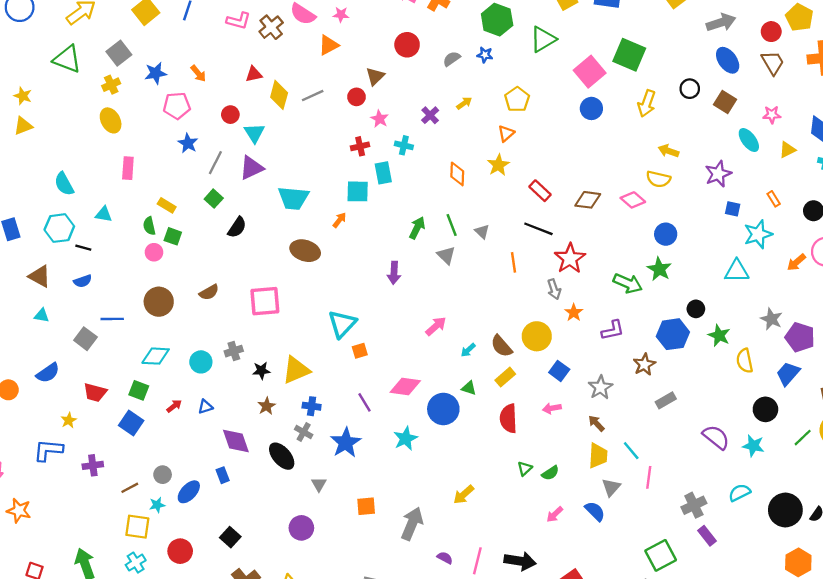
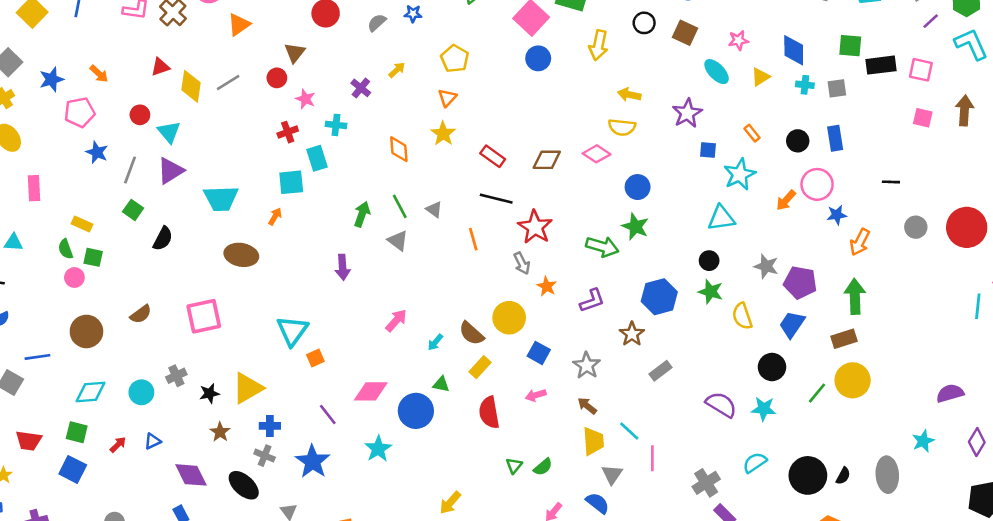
black circle: (696, 309) -> (709, 261), moved

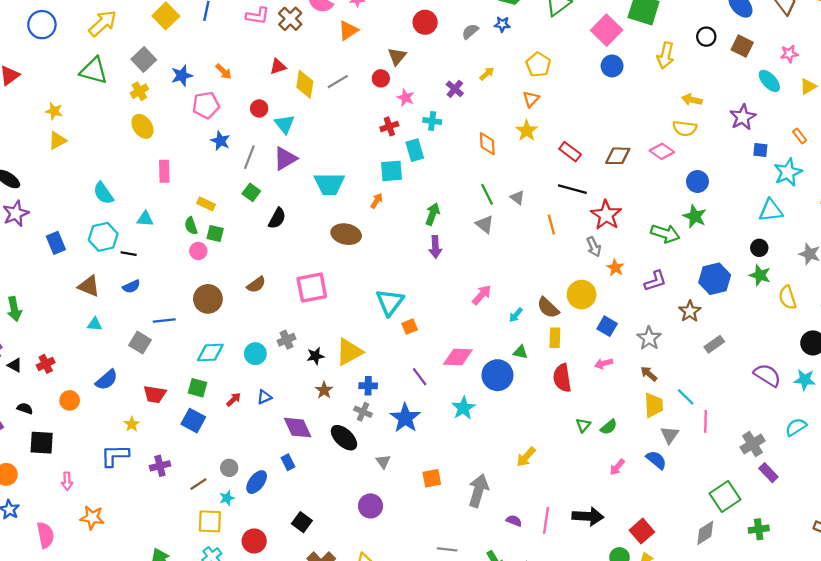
green arrow: (362, 214) -> (433, 214), moved
yellow rectangle: (480, 367) -> (555, 338), turned -42

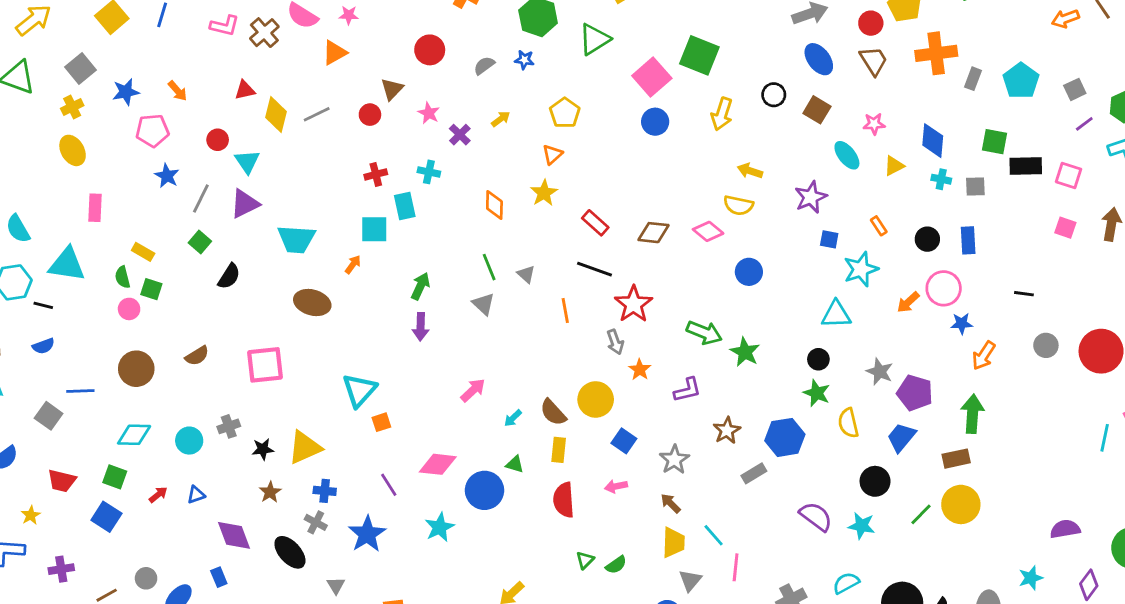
pink star: (406, 98) -> (429, 113), moved
green star: (695, 216) -> (745, 352), moved
cyan triangle: (145, 219) -> (67, 264), size x1.8
blue hexagon: (715, 279) -> (785, 437), moved

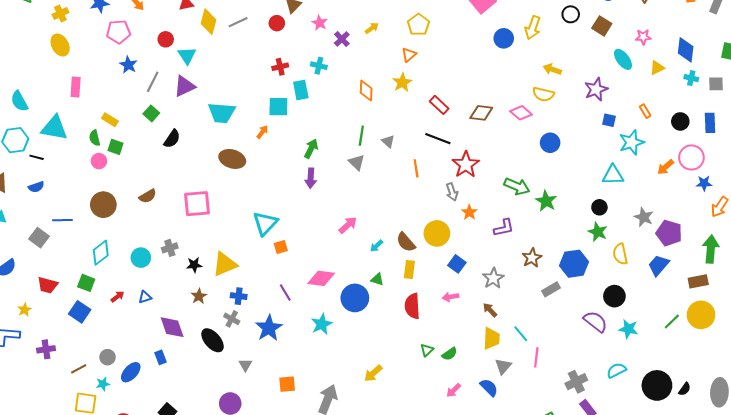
blue circle: (655, 122) -> (504, 38), moved
green line: (489, 267) -> (361, 136), turned 30
cyan diamond: (134, 435) -> (101, 253), turned -40
black circle: (875, 481) -> (614, 296), moved

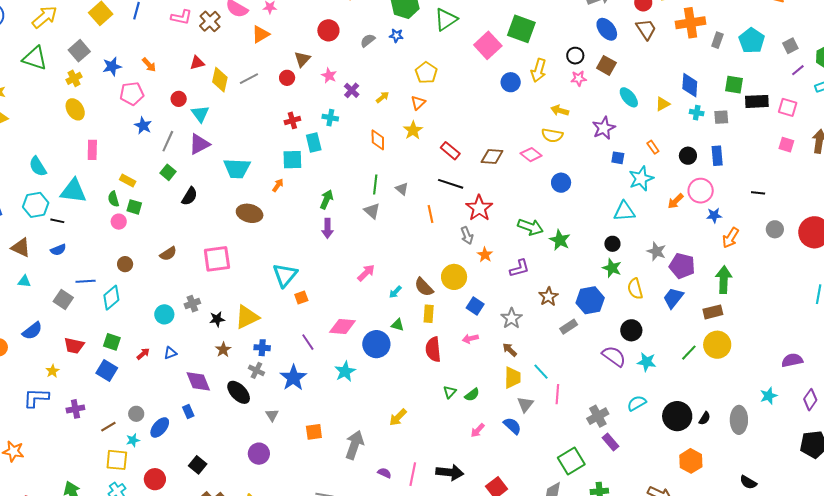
yellow arrow: (372, 28) -> (382, 97), moved
pink star: (643, 37) -> (579, 78), moved
brown circle: (103, 205) -> (125, 264), size x0.6
cyan diamond: (101, 253) -> (111, 298), moved

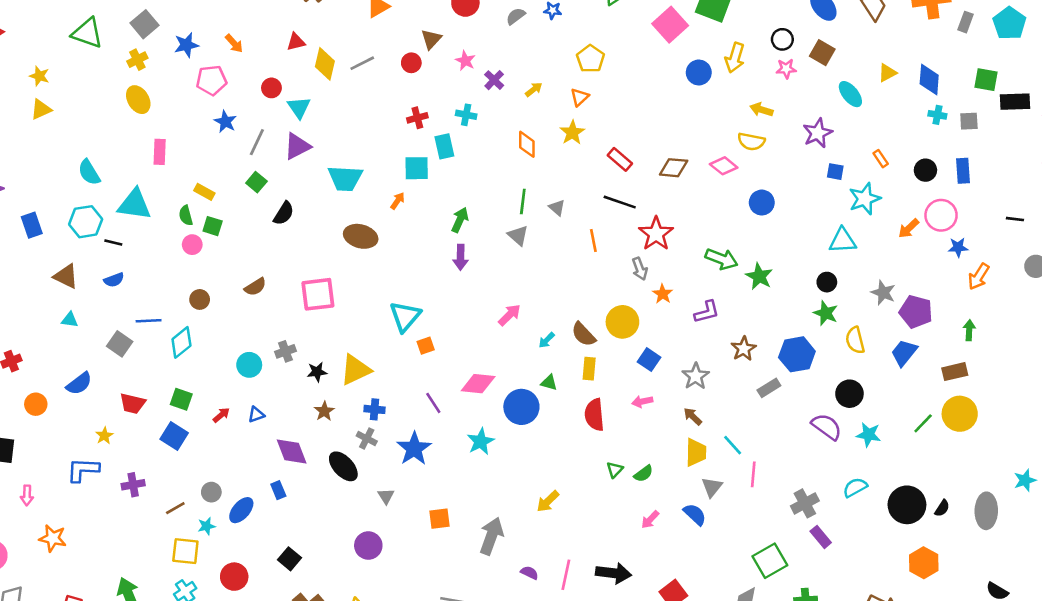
yellow triangle: (663, 104) -> (887, 73), moved
green arrow: (724, 280) -> (969, 330), size x0.6

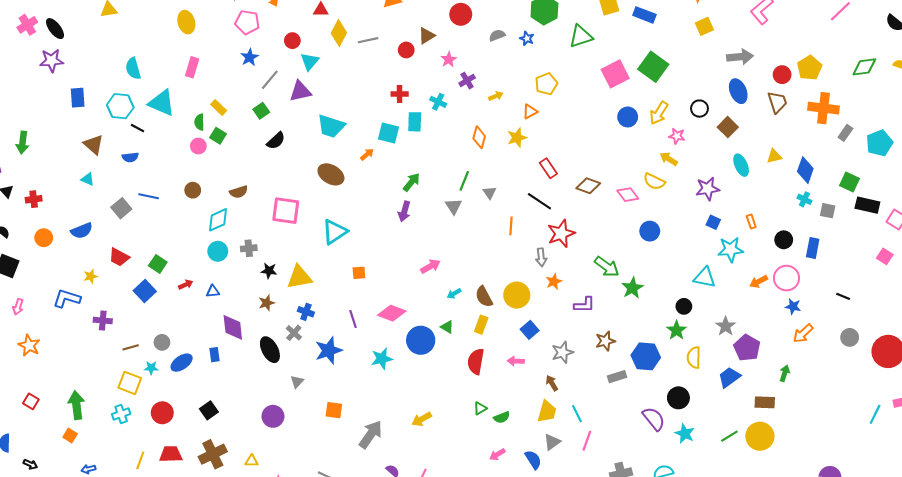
pink star: (786, 69) -> (677, 136), moved
cyan triangle: (405, 316) -> (335, 232), moved
cyan diamond: (181, 342) -> (218, 220), moved

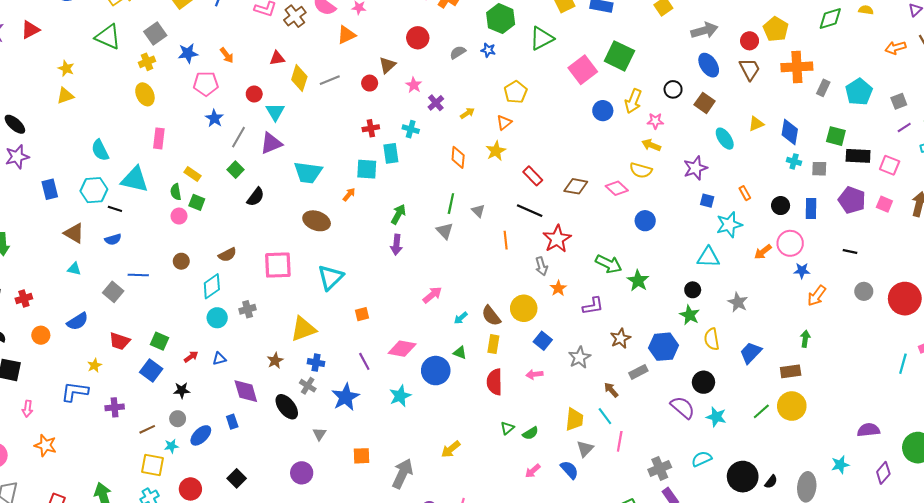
black star: (269, 271) -> (182, 390), moved
purple pentagon: (747, 348) -> (852, 200), moved
brown arrow: (552, 383) -> (611, 390), moved

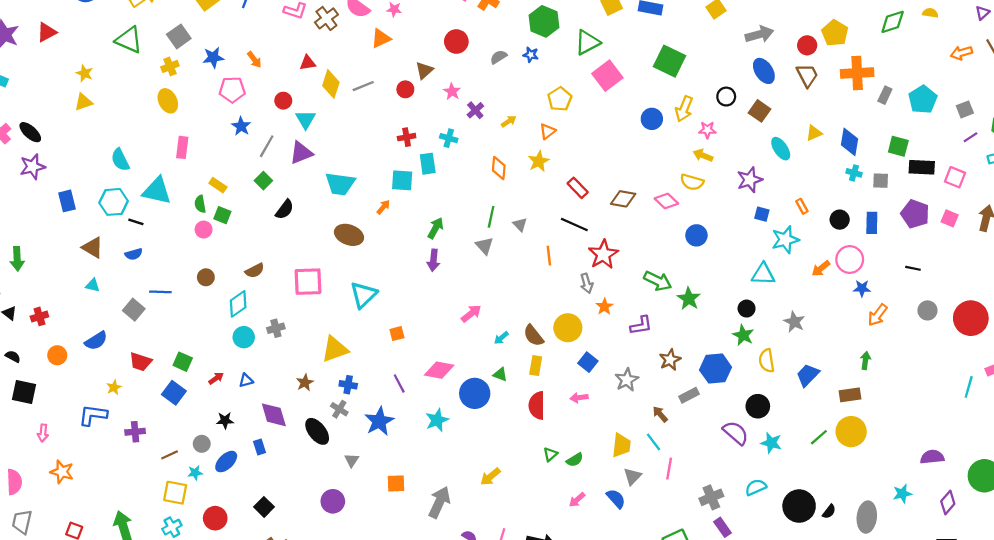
pink square: (583, 70) -> (607, 76), moved
black star: (182, 390) -> (225, 420), moved

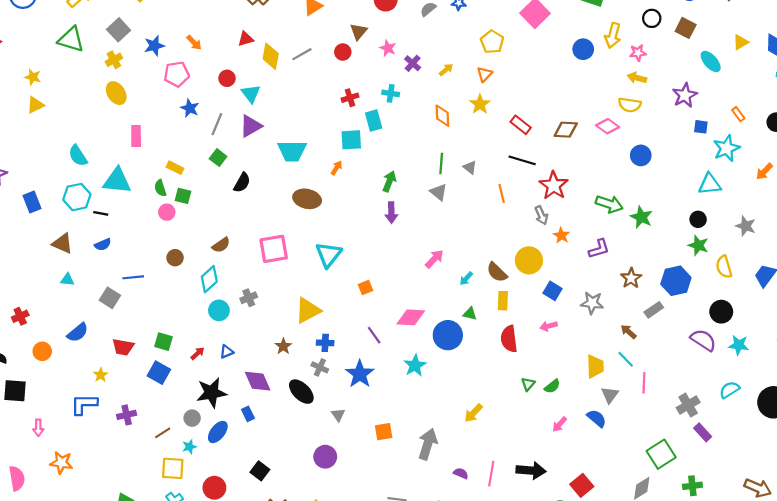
gray star: (627, 380) -> (592, 303), turned -30
black star: (225, 420) -> (211, 393), size x1.8

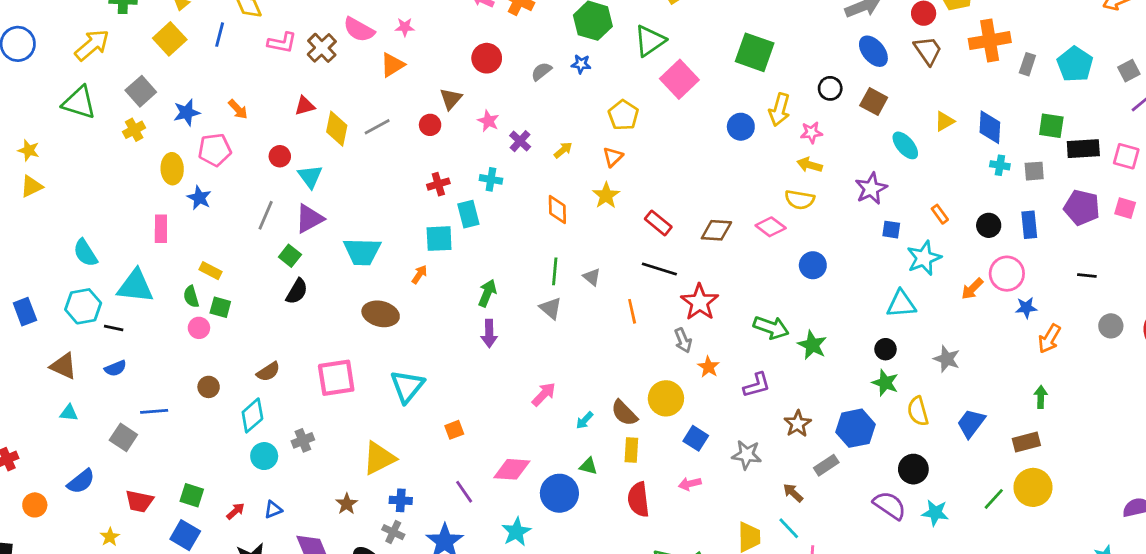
yellow ellipse: (116, 93) -> (172, 169), moved, turned 30
blue star: (190, 108) -> (199, 198), moved
green square: (218, 158) -> (290, 256), moved

